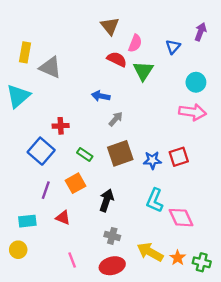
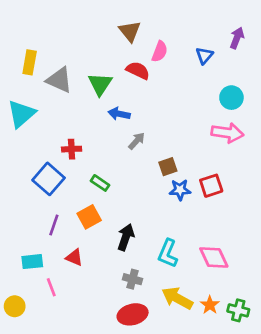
green triangle: (143, 71) -> (100, 84), moved
brown square: (120, 153) -> (168, 167), moved, size x0.6
cyan L-shape: (155, 200) -> (168, 253), moved
yellow circle: (18, 250) -> (15, 306), moved
pink line: (72, 260) -> (51, 287), moved

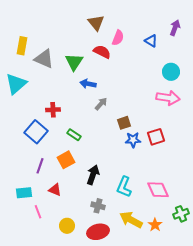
blue triangle: (204, 56) -> (151, 41), turned -40
yellow circle: (15, 306) -> (67, 226), moved
green cross: (238, 310) -> (181, 214), moved, turned -35

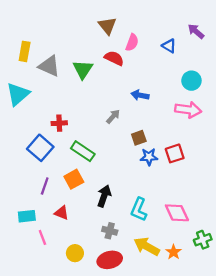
purple arrow: (175, 28) -> (196, 31), turned -70
blue arrow: (88, 84) -> (140, 95), moved
green rectangle: (74, 135) -> (83, 151), size x1.5

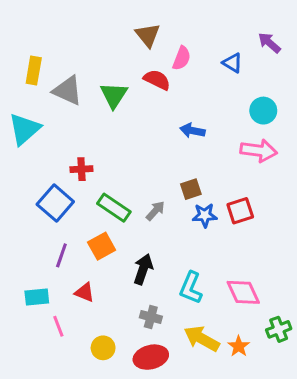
gray arrow: (113, 116) -> (155, 211), moved

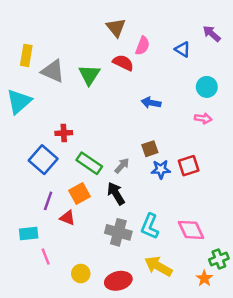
pink arrow: (259, 151) -> (203, 118), size x0.6
black arrow: (143, 269) -> (116, 194), moved, turned -50
red triangle: (85, 292) -> (67, 218), moved
gray cross: (151, 317) -> (118, 232), moved, size x1.5
orange star: (239, 346) -> (204, 278), moved

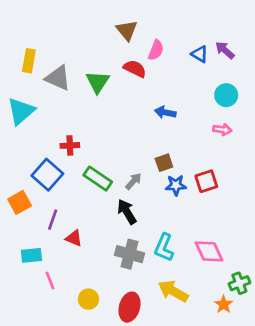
purple arrow: (212, 34) -> (225, 50), moved
orange square: (80, 194) -> (20, 202), moved
red ellipse: (118, 281) -> (129, 307), turned -60

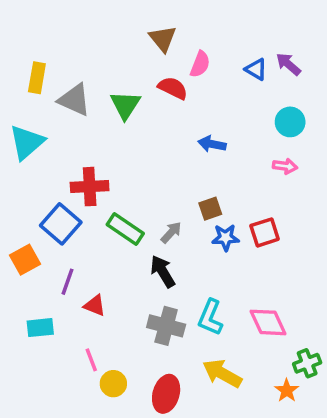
red cross: (70, 145) -> (90, 187), size x1.5
pink line: (50, 281) -> (91, 360), moved

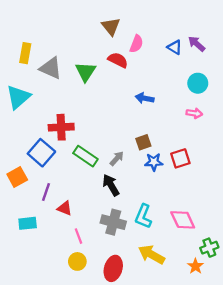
pink line: (91, 360) -> (78, 236), moved

